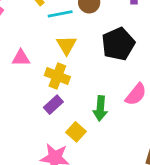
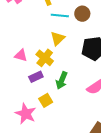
pink triangle: (21, 58) -> (21, 55), moved
green arrow: (100, 108) -> (62, 80), moved

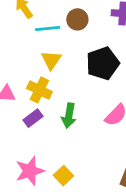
yellow square: (46, 100) -> (63, 176), moved
pink star: (26, 114) -> (30, 171), turned -30

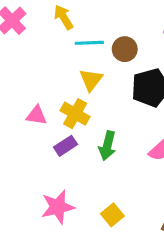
brown circle: (77, 19) -> (125, 49), moved
yellow square: (63, 176) -> (112, 215), moved

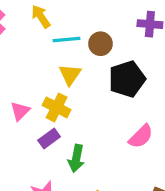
pink triangle: (37, 115) -> (20, 111), turned -50
green arrow: (107, 146) -> (76, 158), moved

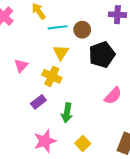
pink triangle: (20, 111) -> (21, 66), moved
purple rectangle: (49, 139) -> (38, 102), moved

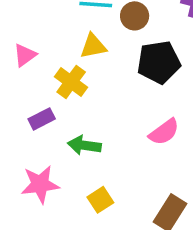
yellow triangle: (61, 52) -> (93, 46), turned 35
green arrow: (67, 113) -> (84, 145), turned 78

